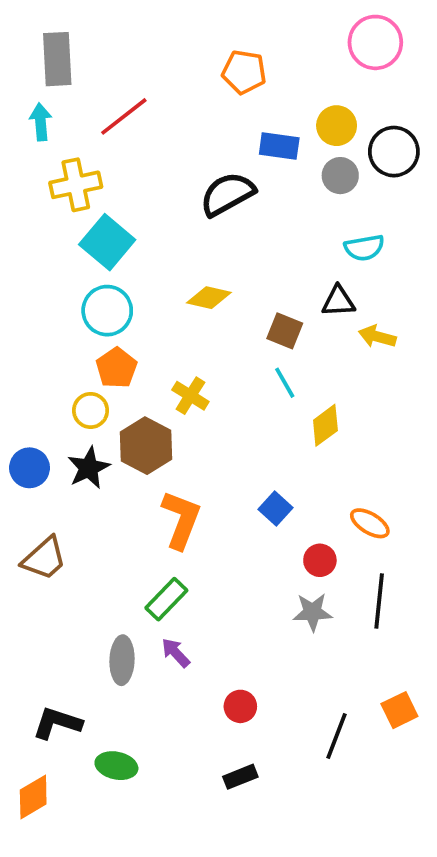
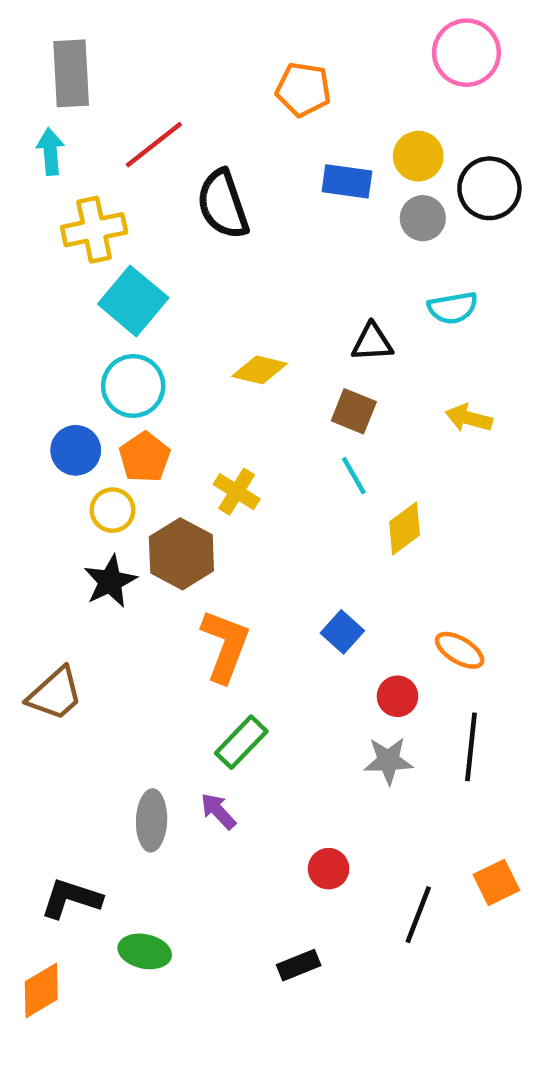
black semicircle: (227, 194) -> (223, 204), moved, turned -80
black triangle: (338, 301) -> (372, 342), moved
blue circle: (30, 468) -> (76, 450), moved
green rectangle: (166, 599) -> (241, 742), moved
red circle: (240, 706) -> (329, 869), moved

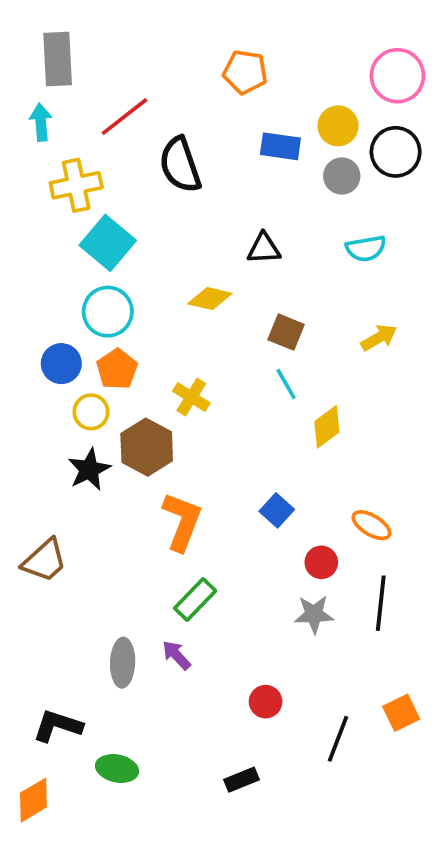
pink circle: (466, 53) -> (397, 76), moved
black triangle: (372, 342) -> (264, 248), moved
yellow arrow: (469, 418) -> (379, 338), turned 135

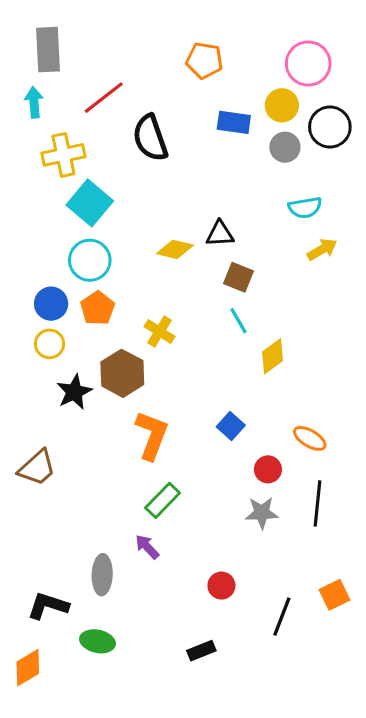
pink circle: (397, 76) -> (308, 64), moved
black triangle: (264, 248) -> (220, 234), moved
yellow arrow: (379, 338) -> (322, 249), moved
yellow circle: (91, 412) -> (49, 344), moved
gray ellipse: (123, 663) -> (102, 575), moved

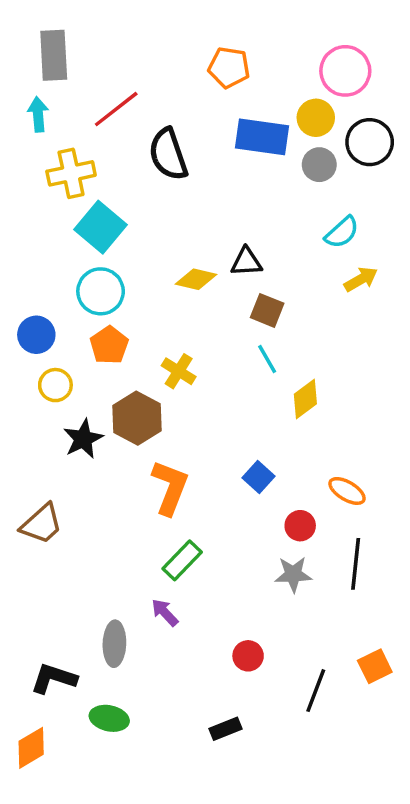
blue rectangle: (234, 122) -> (262, 137), size x1.4
cyan semicircle: (305, 208) -> (342, 232), turned -32
blue circle: (51, 304) -> (36, 335), moved

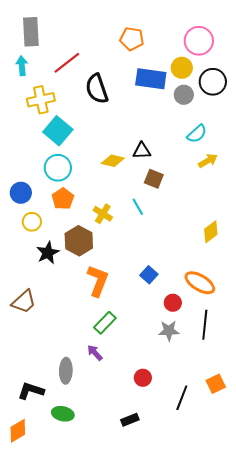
cyan line: (267, 359) -> (138, 207), moved
yellow diamond: (305, 399) -> (211, 232), moved
orange ellipse: (347, 491) -> (200, 283), size x1.4

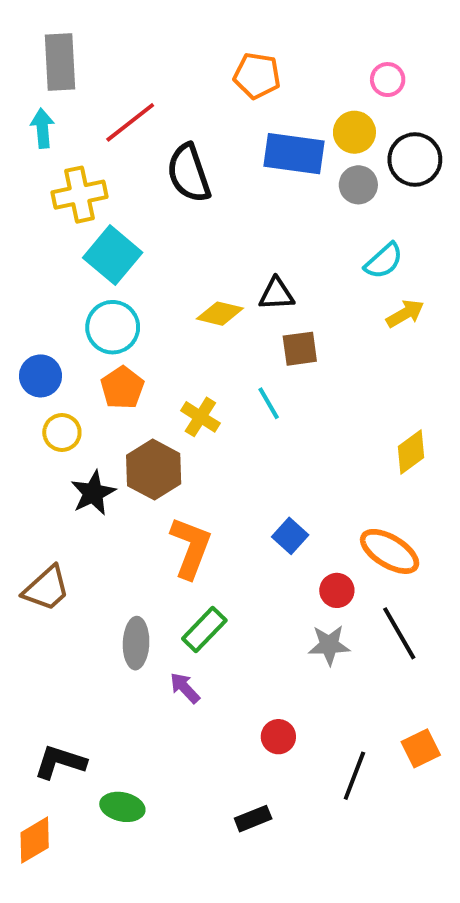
pink circle: (199, 41) -> (388, 80), size x0.6
brown square: (154, 179) -> (300, 349), turned -30
black line: (205, 325) -> (399, 633), turned -36
gray ellipse: (66, 371) -> (136, 643), moved

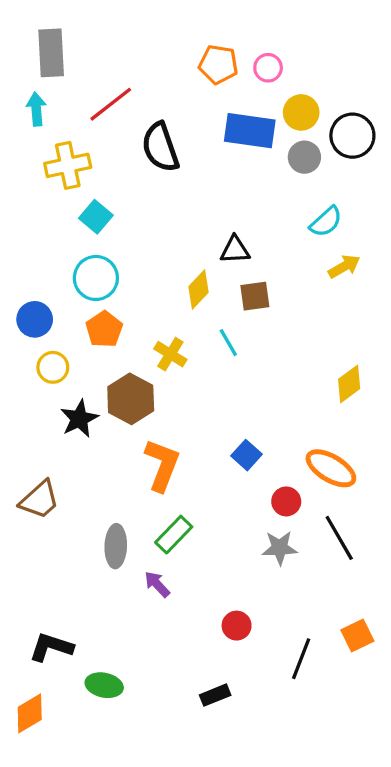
pink circle: (388, 80) -> (268, 68), moved
cyan square: (113, 255) -> (96, 217), size x0.7
yellow diamond: (220, 314) -> (199, 290), moved, turned -60

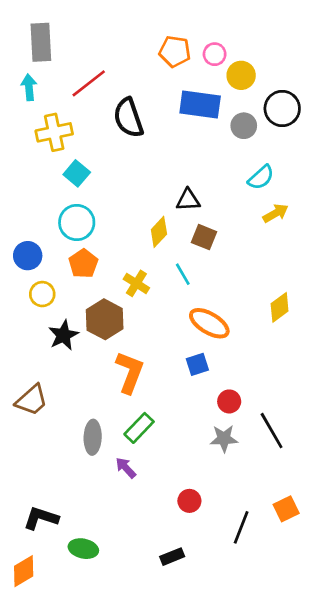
yellow circle: (301, 112) -> (241, 75), moved
brown square: (255, 296) -> (204, 237), turned 30
blue square: (247, 455) -> (197, 364), turned 30
orange ellipse: (331, 468) -> (209, 323), moved

